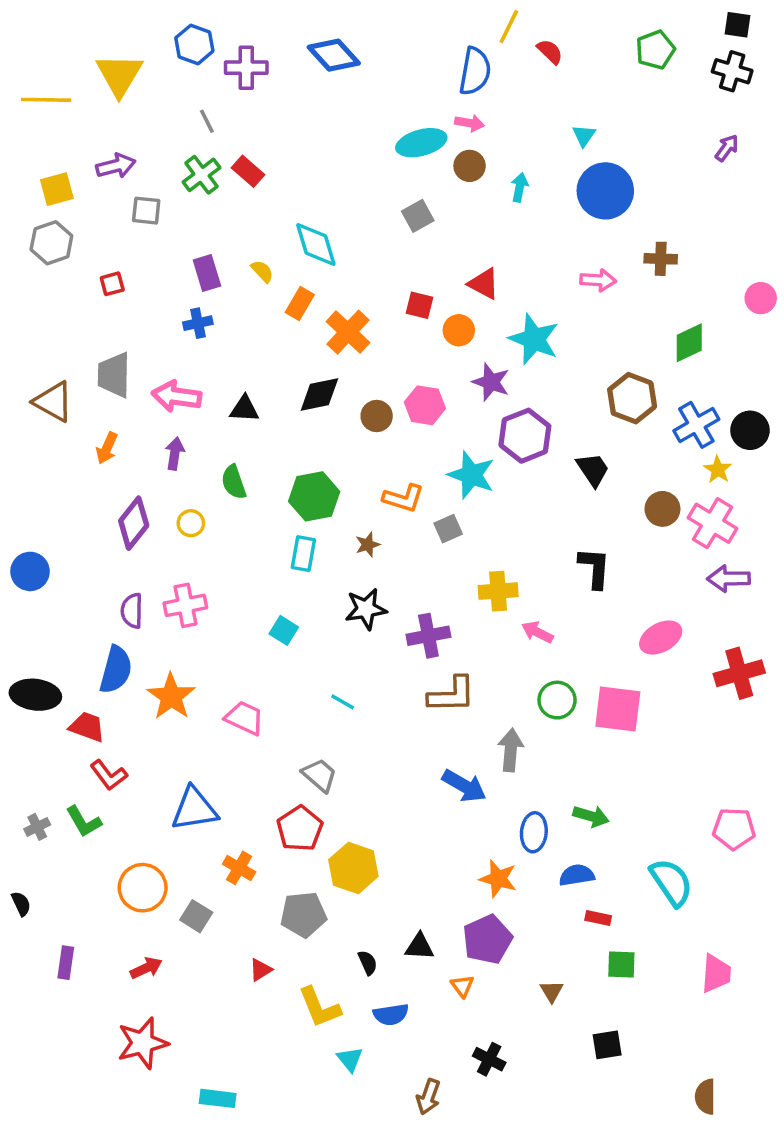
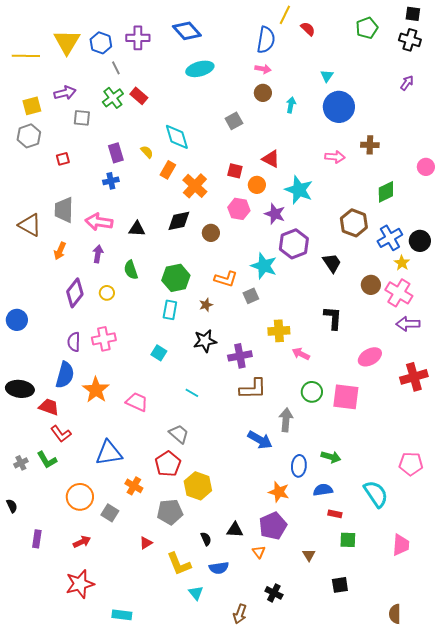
blue hexagon: (194, 44) -> (101, 43), moved
cyan ellipse: (421, 143) -> (200, 69), moved
pink hexagon: (425, 405) -> (239, 209), moved

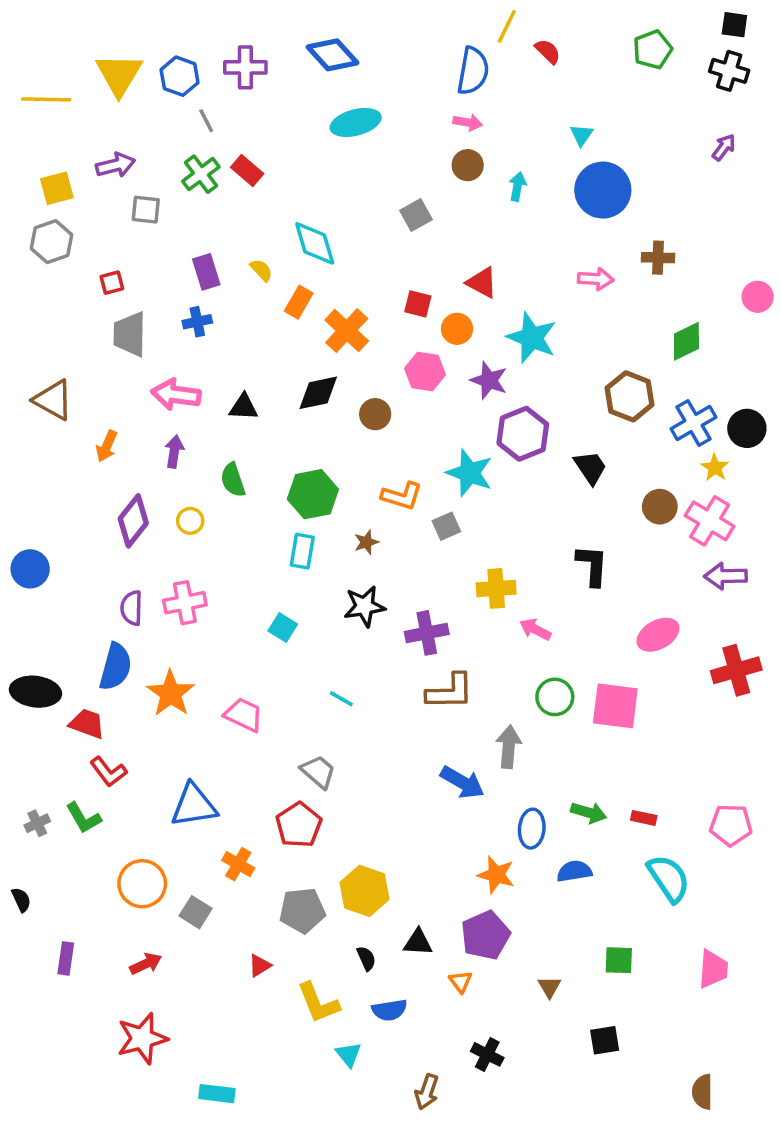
gray trapezoid: (64, 210) -> (130, 334), moved
yellow hexagon: (198, 486) -> (365, 891), moved
red rectangle: (335, 514) -> (644, 818), moved

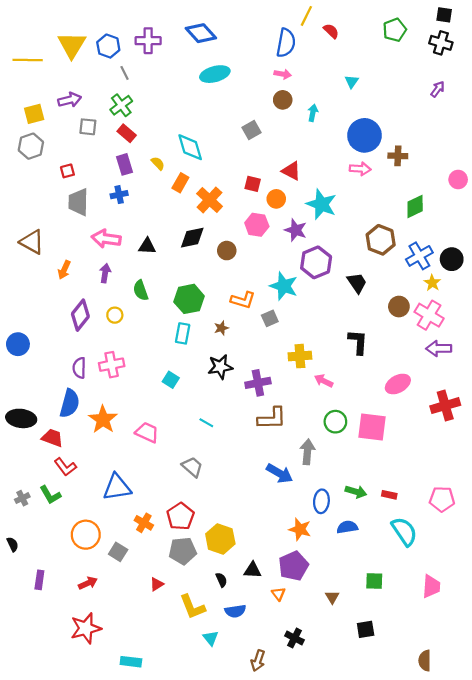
red rectangle: (247, 170) -> (127, 133), moved
blue circle: (603, 190) -> (364, 135), moved
red pentagon: (299, 825) -> (180, 516), moved

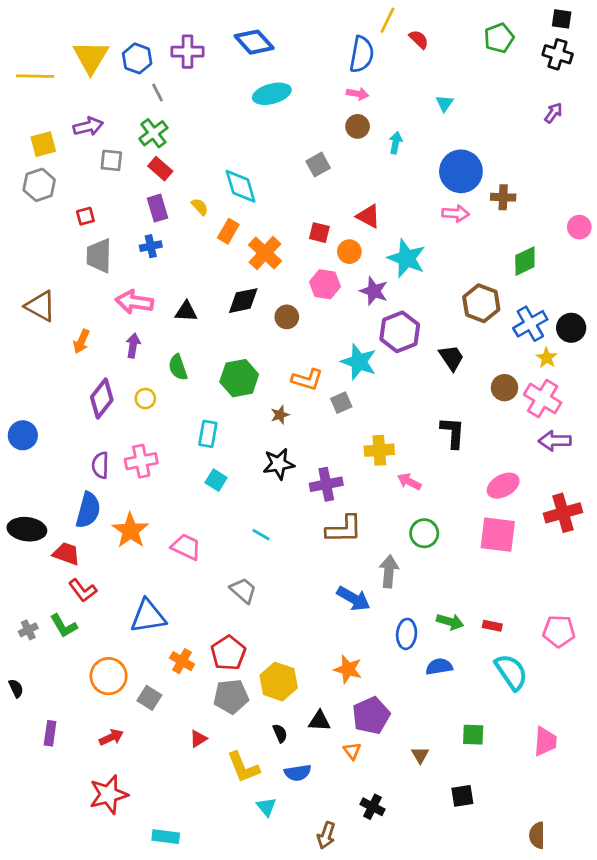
cyan rectangle: (183, 333) -> (208, 434), moved
pink square: (372, 427) -> (498, 535), moved
orange star: (300, 529) -> (348, 669), moved

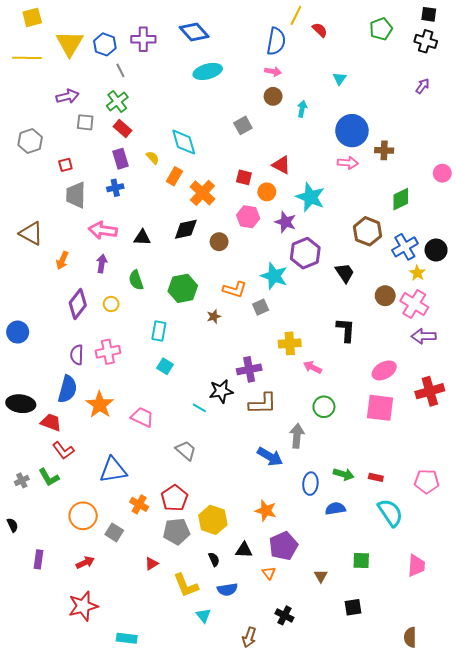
yellow square: (43, 144) -> (32, 17), moved
black star: (279, 464) -> (221, 391), moved

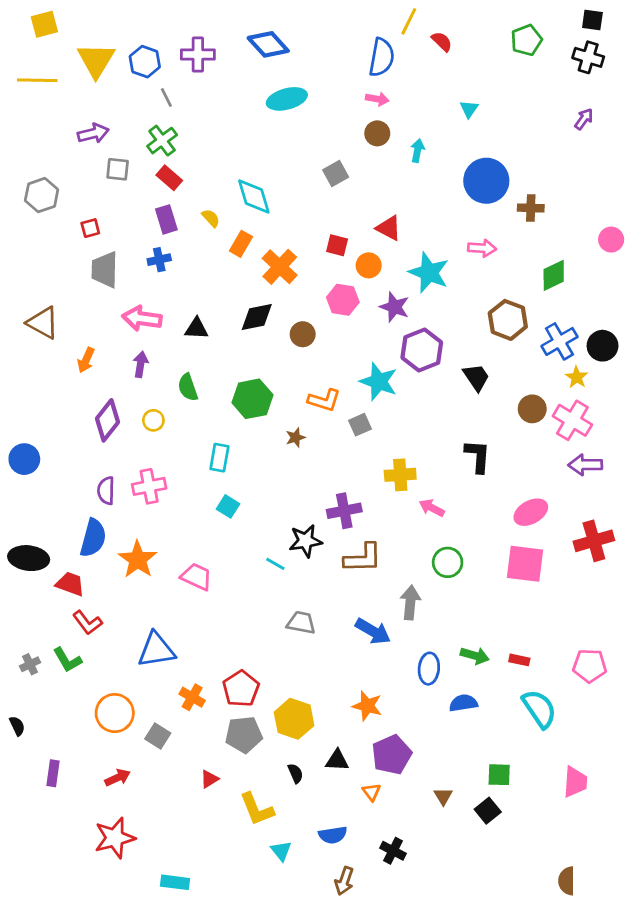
pink arrow: (348, 163) -> (482, 248), moved
gray trapezoid: (186, 450) -> (301, 623), moved, turned -30
blue semicircle: (227, 590) -> (333, 835), moved
black square: (353, 607) -> (488, 811), moved, turned -30

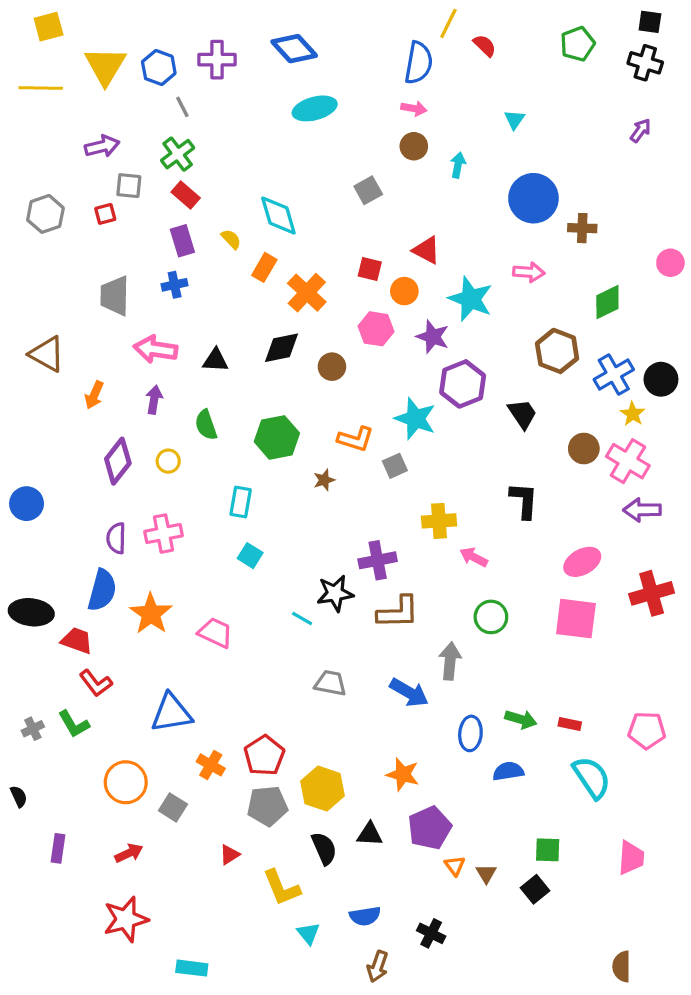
red square: (90, 228) -> (105, 214), moved
black semicircle: (295, 773) -> (324, 848), size x1.5
orange triangle: (372, 792) -> (455, 866), moved

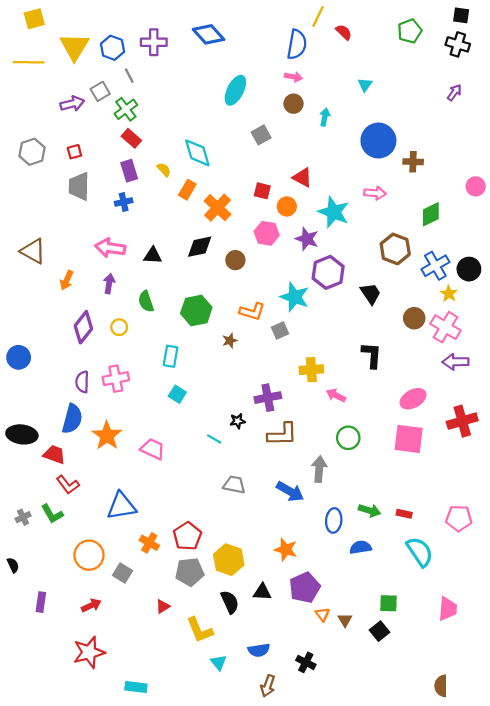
cyan ellipse: (315, 108) -> (235, 90), moved, turned -48
gray square: (129, 186) -> (100, 91), moved, turned -36
gray trapezoid: (115, 296) -> (79, 186), moved
black star: (335, 593) -> (238, 421), size x0.6

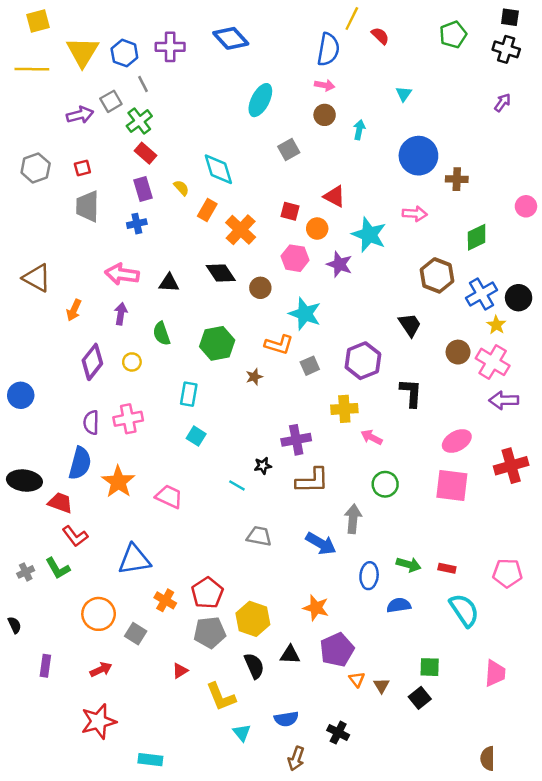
black diamond: (200, 247) -> (221, 273), turned 68
purple hexagon: (328, 272) -> (363, 361), moved
cyan star: (295, 297) -> (305, 314), moved

